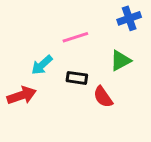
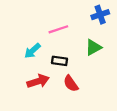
red arrow: (22, 95) -> (38, 81), moved
red semicircle: (103, 97) -> (71, 83), moved

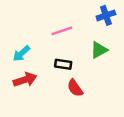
cyan arrow: (32, 51) -> (21, 54), moved
red arrow: (38, 81) -> (25, 80), moved

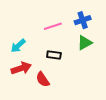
blue cross: (106, 15) -> (83, 20), moved
red semicircle: (75, 88) -> (43, 79), moved

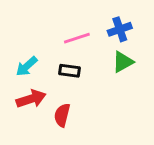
black rectangle: (54, 55) -> (69, 71), moved
red semicircle: (43, 79) -> (62, 115), turned 49

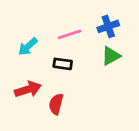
cyan arrow: (27, 66) -> (28, 46), moved

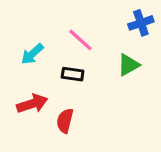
blue cross: (108, 26) -> (141, 23), moved
pink line: (69, 34) -> (80, 40), turned 60

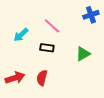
green triangle: (128, 65) -> (83, 54), moved
red arrow: (32, 104) -> (15, 78), moved

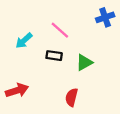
green triangle: (83, 54) -> (84, 63), moved
red semicircle: (42, 78) -> (71, 97), moved

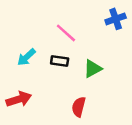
cyan arrow: (24, 41) -> (26, 57), moved

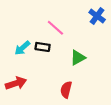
blue cross: (116, 19) -> (97, 16), turned -35
black rectangle: (60, 61) -> (43, 47), moved

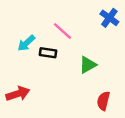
cyan arrow: (22, 48) -> (26, 43), moved
red semicircle: (66, 90) -> (103, 101), moved

